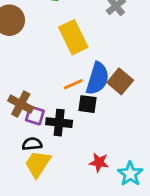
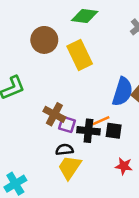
yellow rectangle: (73, 37) -> (80, 55), moved
orange line: (73, 84) -> (101, 121), moved
black square: (88, 104) -> (114, 131), moved

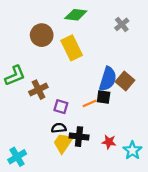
brown cross: (54, 114) -> (38, 90), moved, turned 36
black cross: (88, 131) -> (79, 137), moved
black square: (114, 131) -> (104, 97), moved

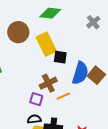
brown cross: (38, 90) -> (48, 83), moved
black square: (104, 97) -> (60, 57), moved

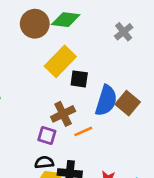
brown circle: (18, 32) -> (35, 24), moved
yellow rectangle: (46, 44) -> (60, 61), turned 70

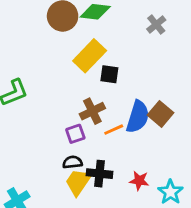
blue semicircle: (106, 100) -> (138, 117), moved
brown square: (128, 103) -> (161, 114), moved
purple square: (47, 135) -> (75, 134), turned -36

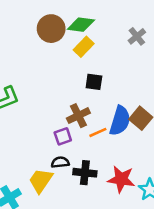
yellow rectangle: (90, 56) -> (84, 47), moved, size x0.7
red star: (139, 181) -> (121, 179), size x1.5
yellow trapezoid: (78, 182) -> (41, 181), moved

